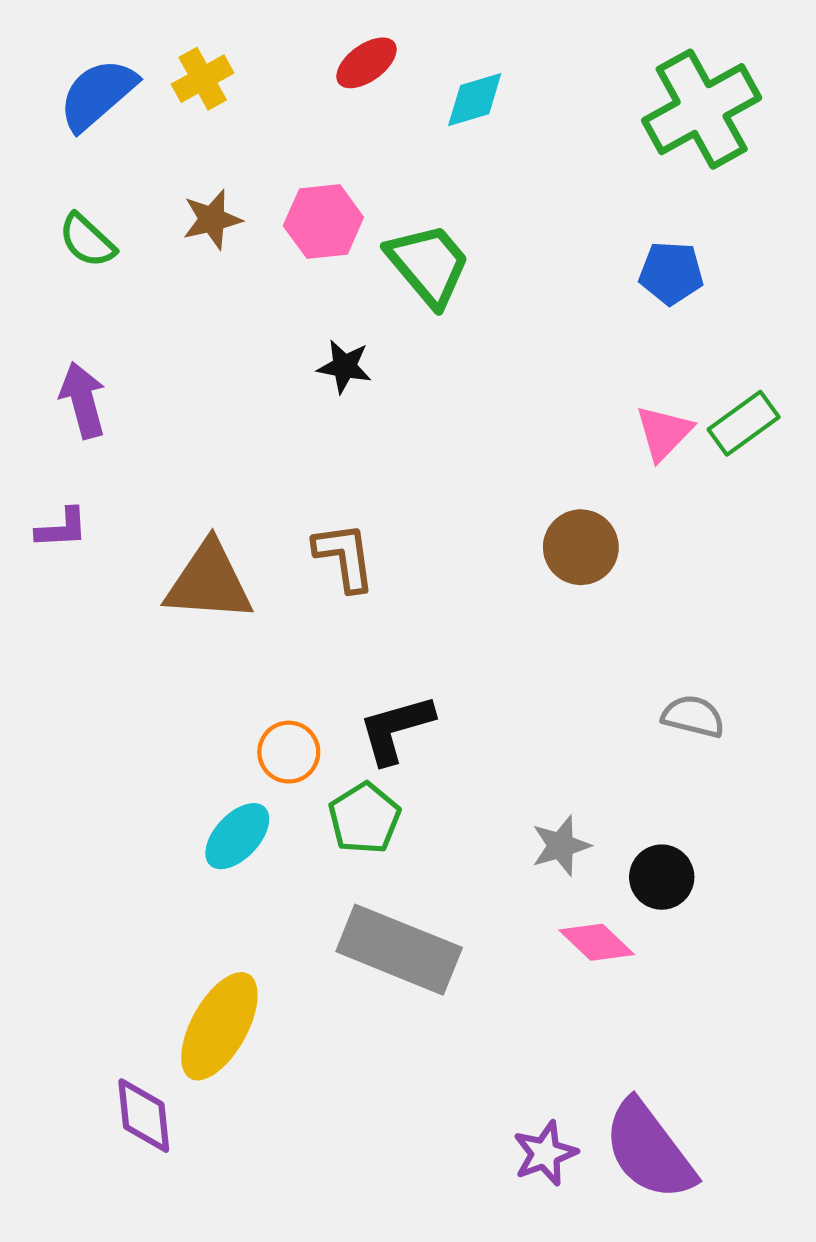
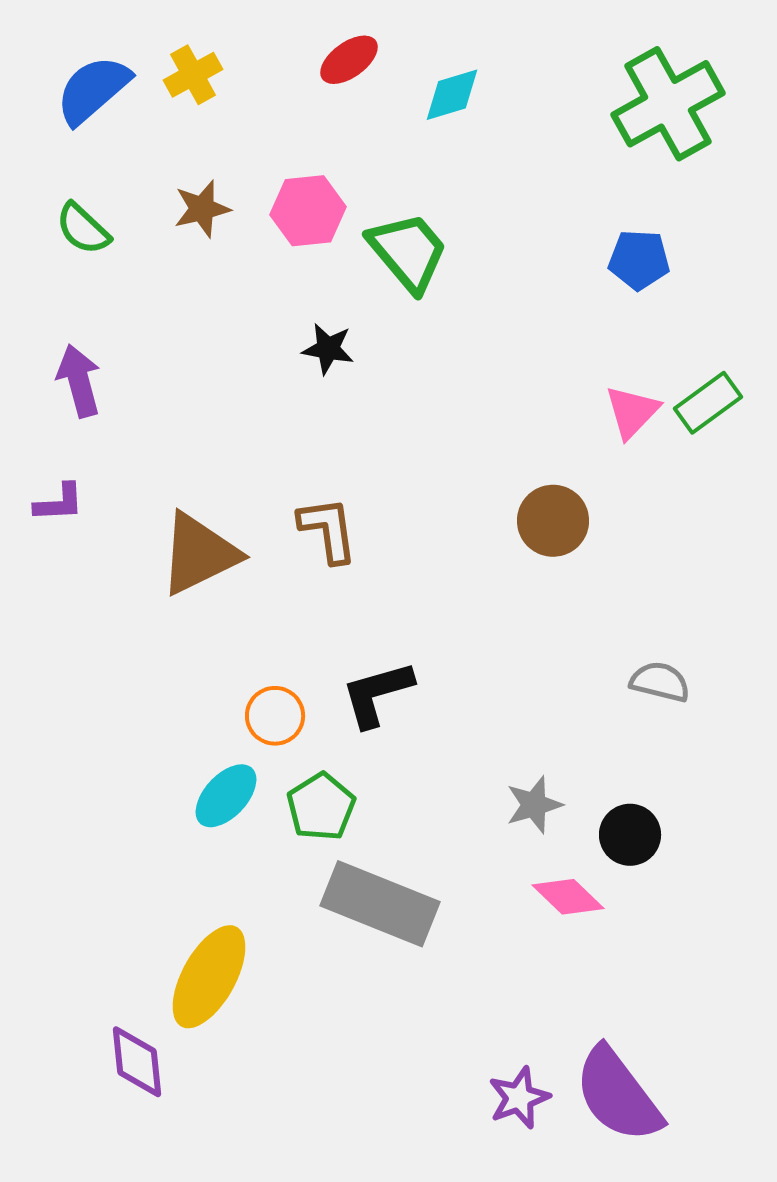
brown triangle: (209, 582) -> (199, 554), turned -30
green pentagon: (364, 818) -> (321, 807), moved

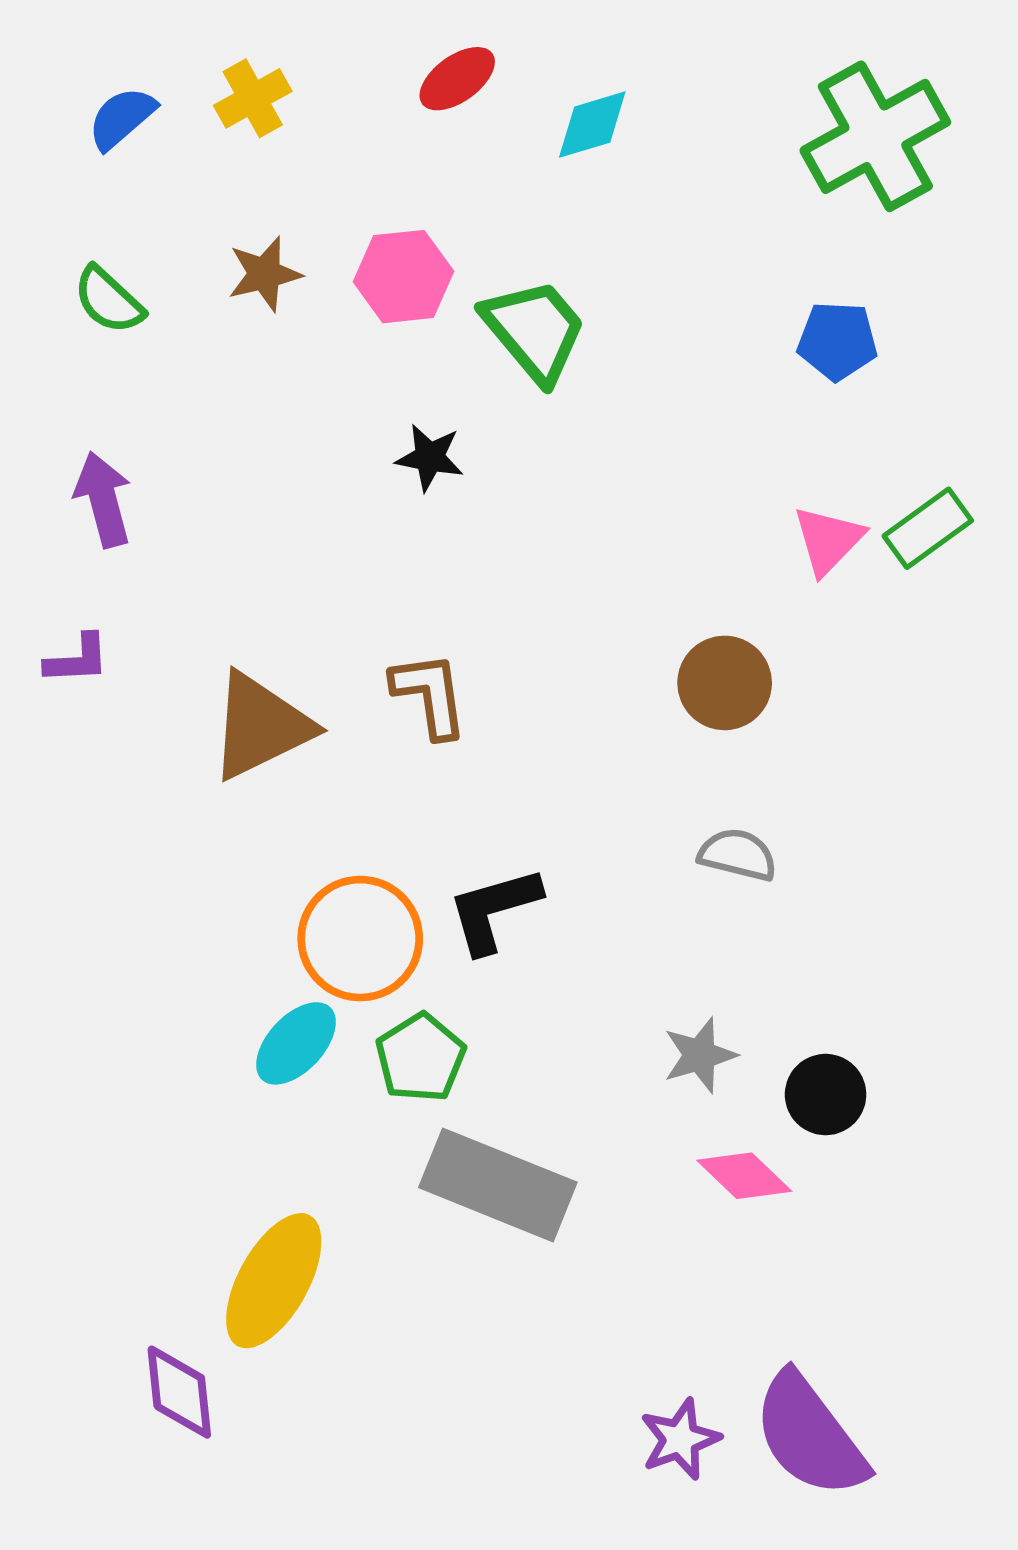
blue semicircle: (93, 90) -> (122, 118), size x0.7
gray semicircle: (660, 682) -> (738, 855), moved
orange circle: (275, 716) -> (360, 939), size x1.6

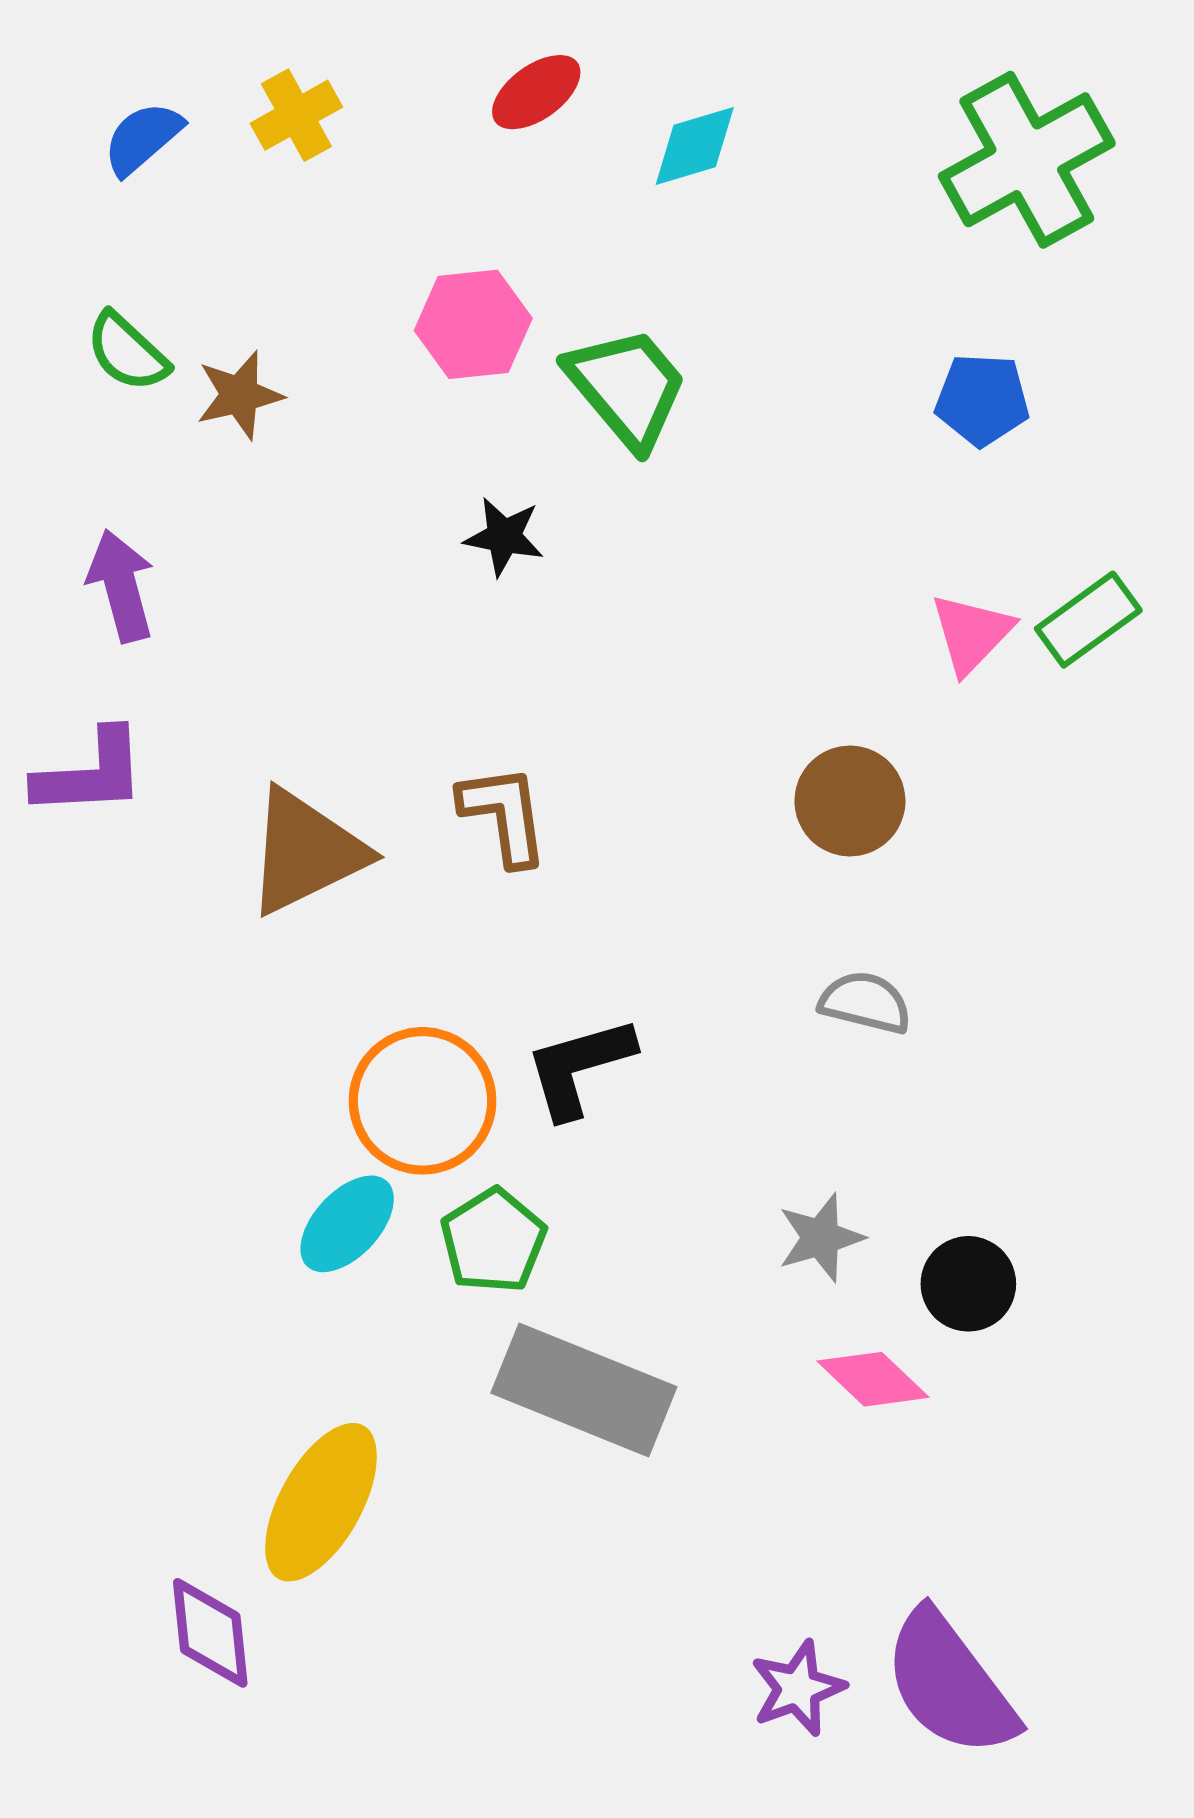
brown star: (265, 274) -> (239, 395), moved
purple L-shape: (77, 659) -> (90, 773), size x1.5

